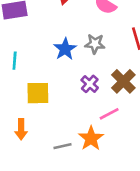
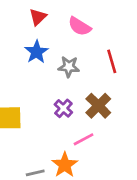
blue star: (65, 49) -> (37, 52), moved

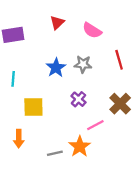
blue star: (37, 52) -> (56, 68), moved
brown cross: (98, 106) -> (120, 104), moved

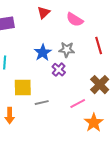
purple cross: (78, 99) -> (59, 70), moved
orange star: (80, 147) -> (94, 123), moved
gray line: (55, 153) -> (42, 103), moved

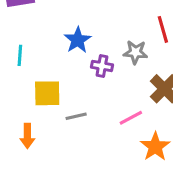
gray star: (67, 50) -> (135, 52), moved
purple cross: (59, 70) -> (102, 66), turned -32

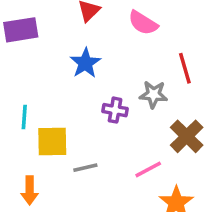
blue star: (78, 40) -> (85, 63), moved
cyan line: (20, 55) -> (24, 117), moved

